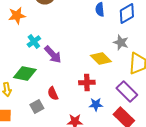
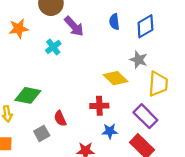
cyan cross: (34, 41) -> (53, 47), moved
purple arrow: (53, 54) -> (74, 26), moved

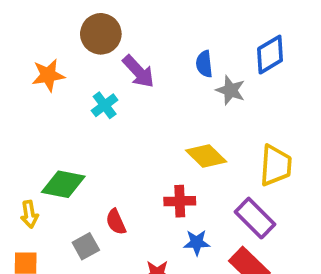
blue diamond: (145, 26) -> (270, 55), moved
gray star: (139, 60) -> (231, 90), moved

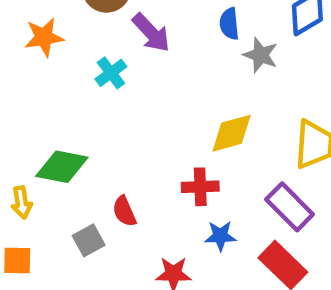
yellow diamond: (206, 156) -> (232, 133), turned -60

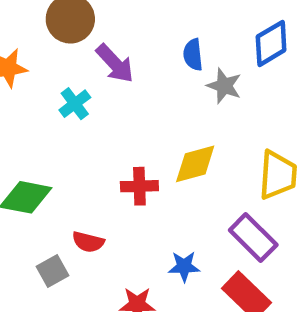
red cross: (200, 187) -> (139, 186), moved
red semicircle: (124, 211) -> (88, 242), turned -52

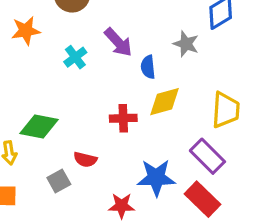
blue semicircle: (193, 55) -> (148, 67), moved
purple arrow: (115, 64) -> (118, 42), moved
blue star: (184, 266) -> (156, 178), size x1.6

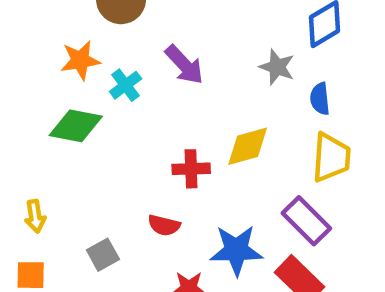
orange star: (26, 31) -> (80, 60), moved
blue semicircle: (148, 67) -> (320, 99), moved
green diamond: (39, 126) -> (76, 126), moved
red semicircle: (85, 159) -> (164, 225), moved

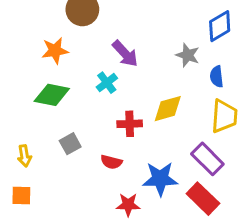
cyan cross: (126, 85) -> (107, 83), moved
gray square: (103, 255) -> (70, 144), moved

